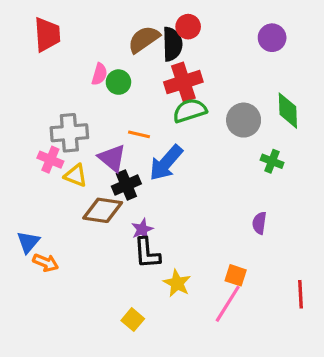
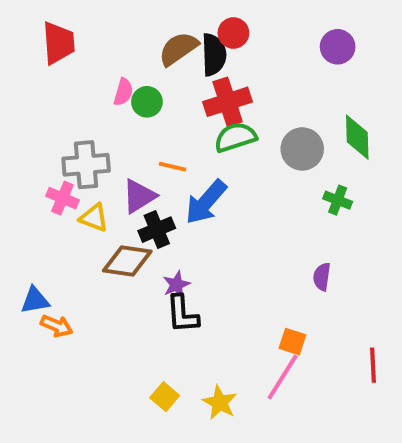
purple triangle: (112, 158) -> (139, 196), turned 48
blue triangle: (28, 242) -> (35, 300), turned 40
yellow star: (177, 283) -> (220, 403), moved

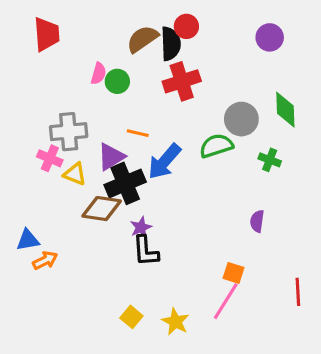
green semicircle: (235, 137) -> (216, 146), moved
black cross: (157, 230) -> (125, 183), size x1.4
orange arrow: (57, 326) -> (45, 260), turned -50

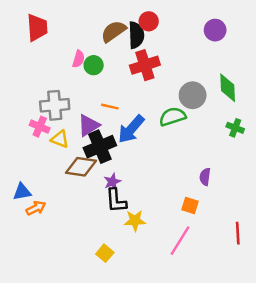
green cross: (270, 160) -> (235, 128), moved
orange square: (234, 273) -> (190, 206), moved
yellow star: (175, 322) -> (135, 221), moved, turned -30

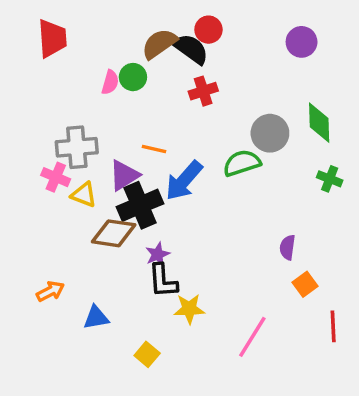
black semicircle: (136, 35) -> (191, 49), turned -52
green circle: (94, 65) -> (133, 77), moved
red cross: (145, 65) -> (203, 91), size x0.7
blue triangle: (22, 192) -> (96, 318), moved
orange square: (190, 206) -> (305, 284), moved, turned 36

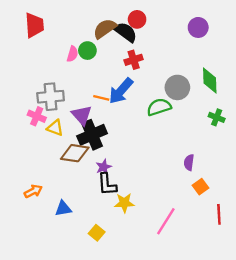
purple triangle: (124, 175) -> (82, 115), turned -40
blue arrow: (184, 181) -> (121, 91), moved

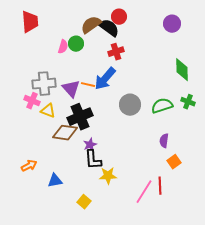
gray circle: (177, 87) -> (130, 105), moved
green semicircle: (159, 107) -> (162, 106), moved
purple triangle: (82, 115) -> (71, 89), moved
red line: (219, 214) -> (160, 186), moved

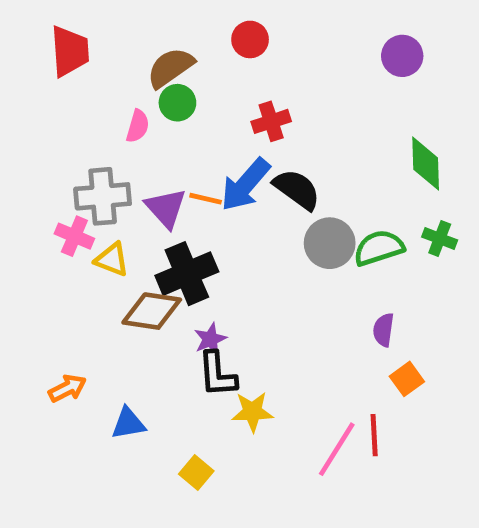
red circle: (119, 17) -> (250, 39), moved
brown semicircle: (91, 25) -> (170, 68), moved
black semicircle: (109, 28) -> (297, 189), moved
pink semicircle: (63, 47) -> (138, 126), moved
gray circle: (130, 105) -> (330, 243), moved

